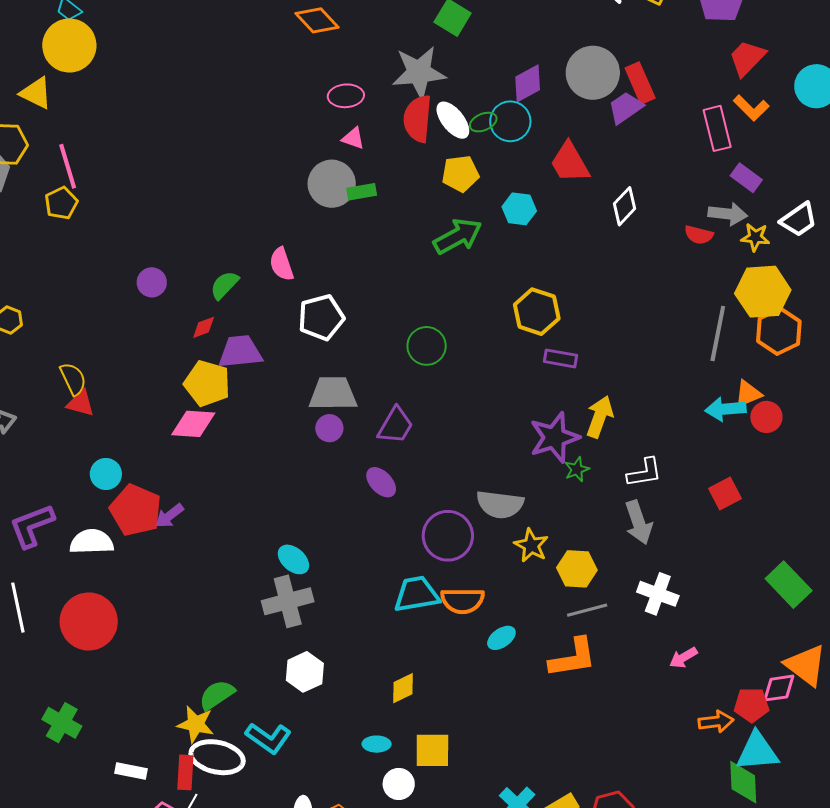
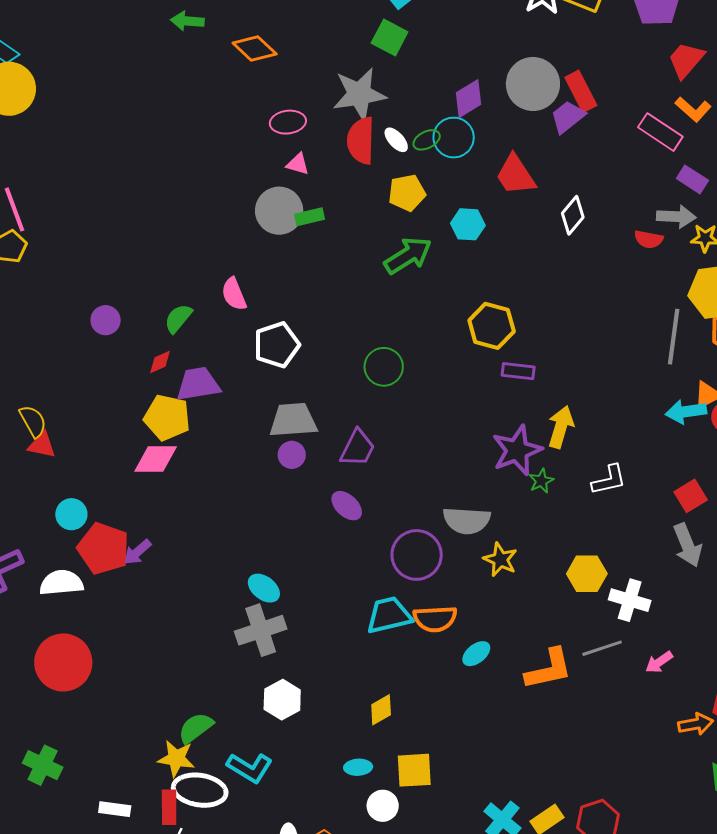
white ellipse: (453, 120) -> (396, 140), size x0.7
pink rectangle: (717, 128) -> (660, 132), turned -39
gray arrow: (638, 522) -> (688, 545), moved
yellow hexagon: (577, 569) -> (587, 574), moved
gray line: (587, 610) -> (602, 648), moved

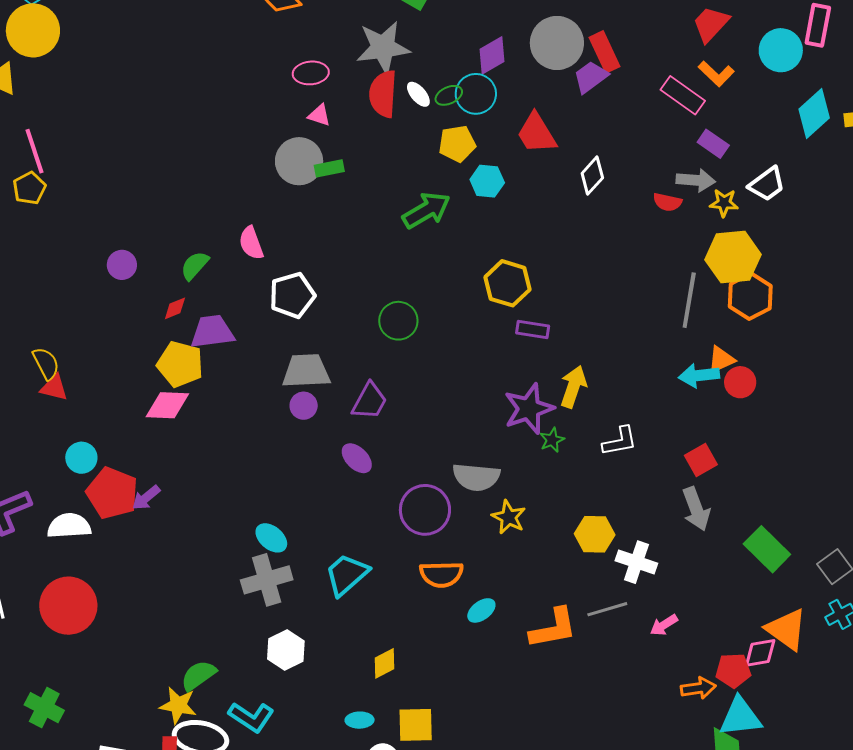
yellow pentagon: (407, 193) -> (457, 144), moved
cyan trapezoid: (389, 615) -> (347, 575), moved, turned -30

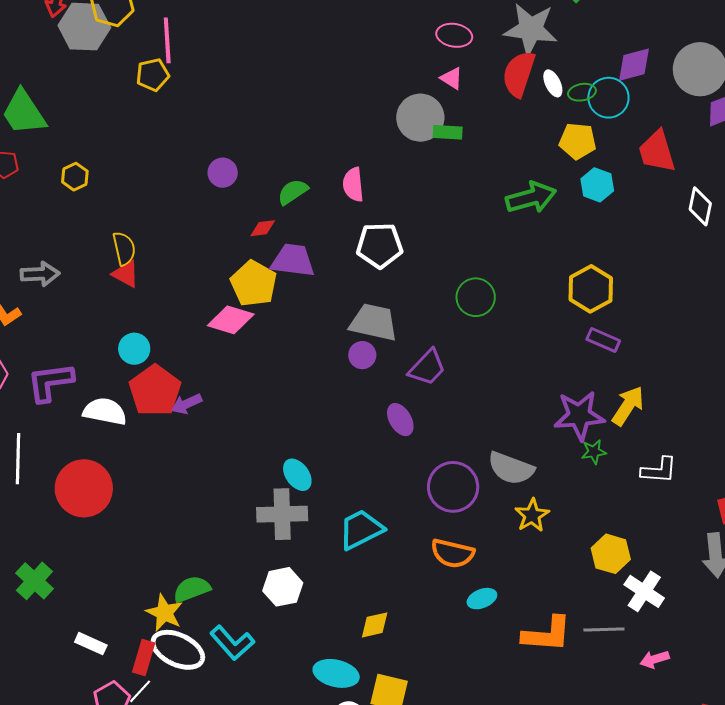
white diamond: (592, 176) -> (700, 206), turned -45
cyan ellipse: (360, 720) -> (336, 673), size x1.6

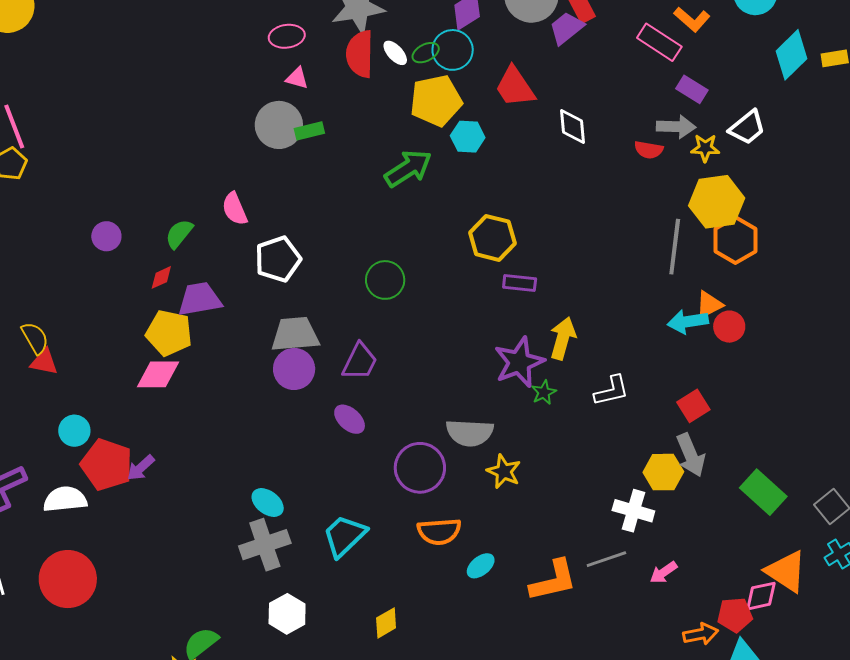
yellow pentagon: (578, 141) -> (436, 101), size x1.4
purple circle: (362, 355) -> (294, 369), size x1.5
yellow hexagon: (611, 554) -> (663, 472), moved

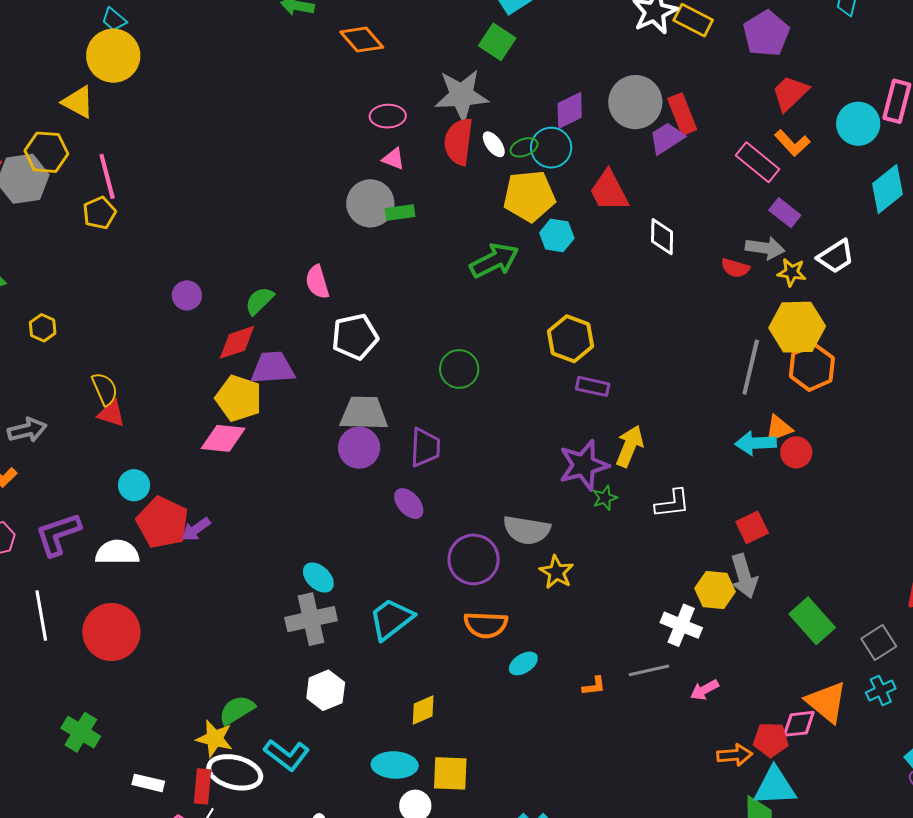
red diamond: (161, 277) -> (237, 342), size x1.6
purple trapezoid: (360, 362) -> (425, 447), turned -30
orange L-shape: (553, 581) -> (594, 686), size x0.5

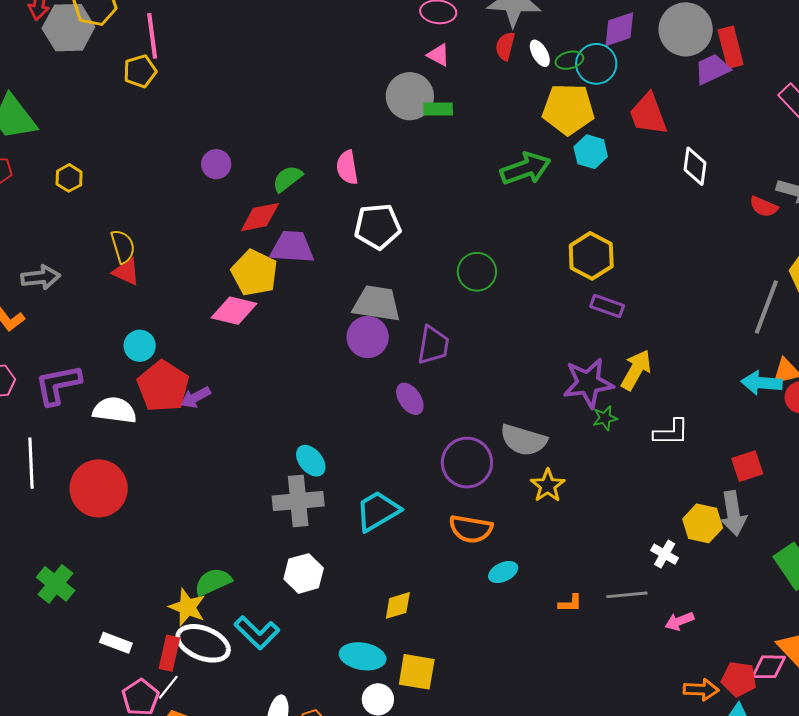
red semicircle: (459, 142) -> (505, 46), size x0.6
white cross: (681, 625) -> (665, 554), size x0.7

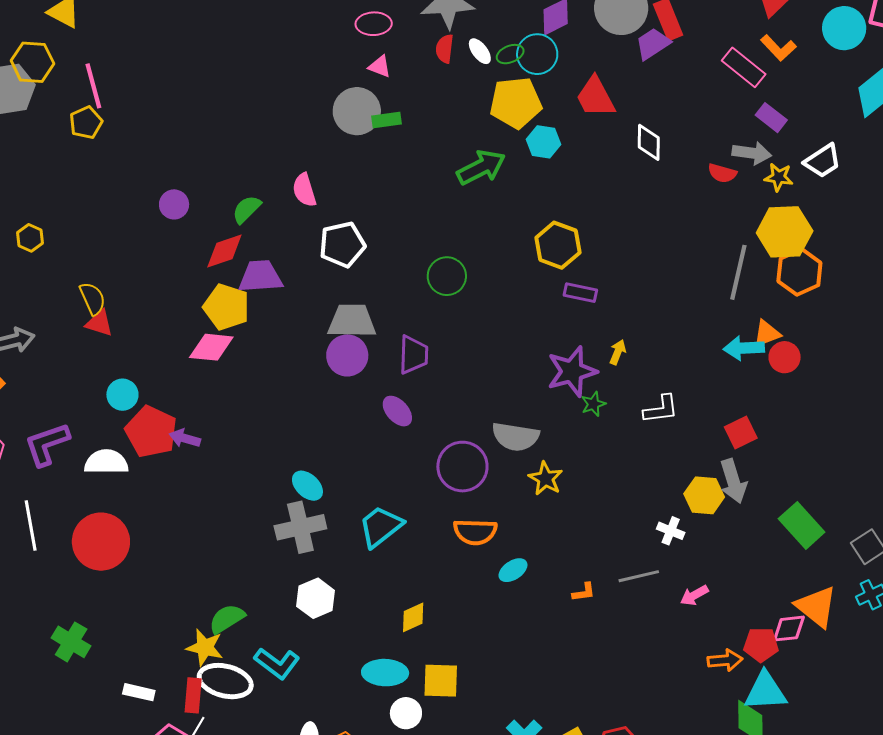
yellow arrow: (636, 370) -> (618, 352), size x0.6
purple arrow: (196, 397) -> (185, 438), turned 52

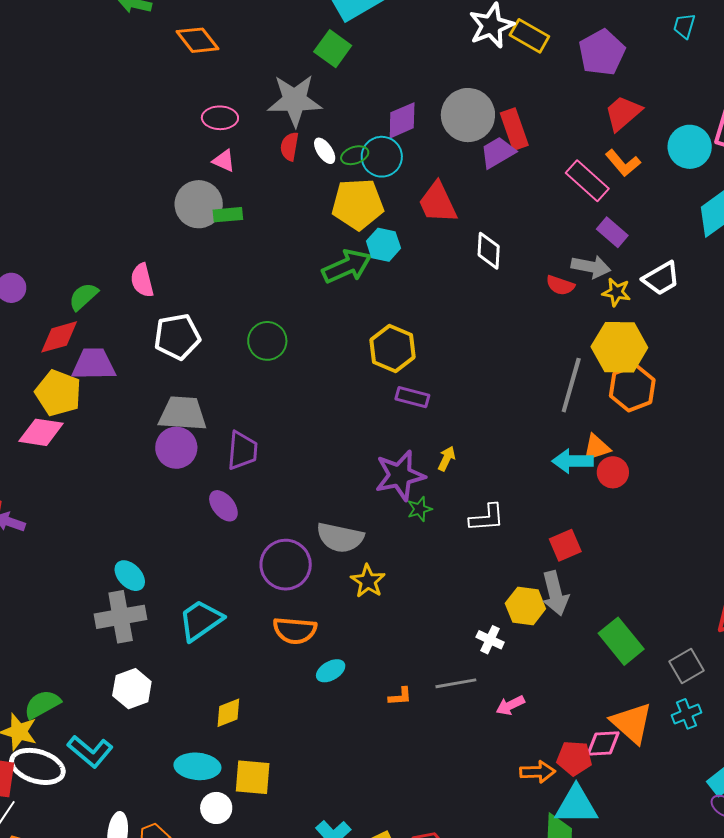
green arrow: (481, 167) -> (347, 266), moved
green circle: (447, 276) -> (267, 341), moved

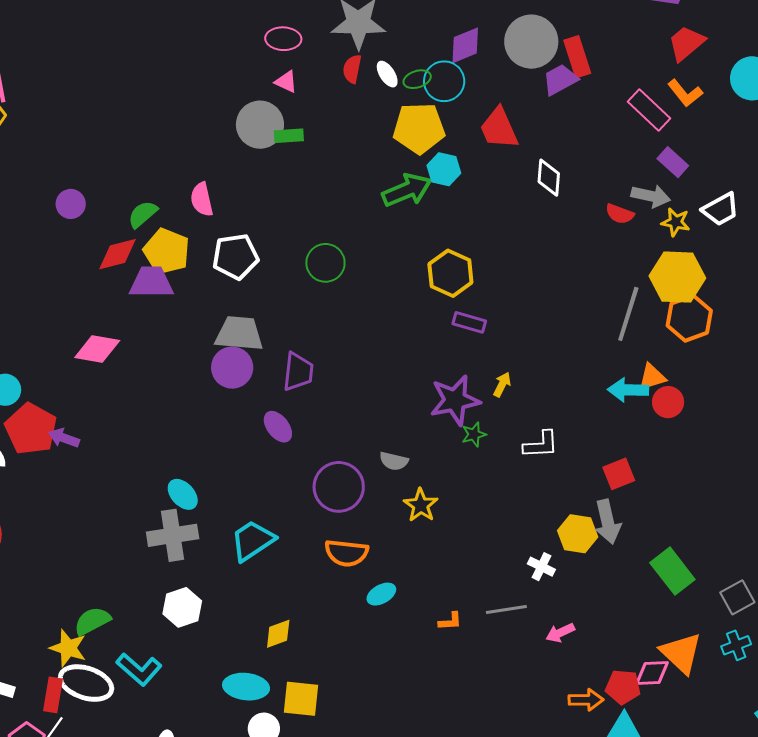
yellow pentagon: (58, 393) -> (167, 251), moved
gray semicircle: (340, 538) -> (394, 461), size x0.6

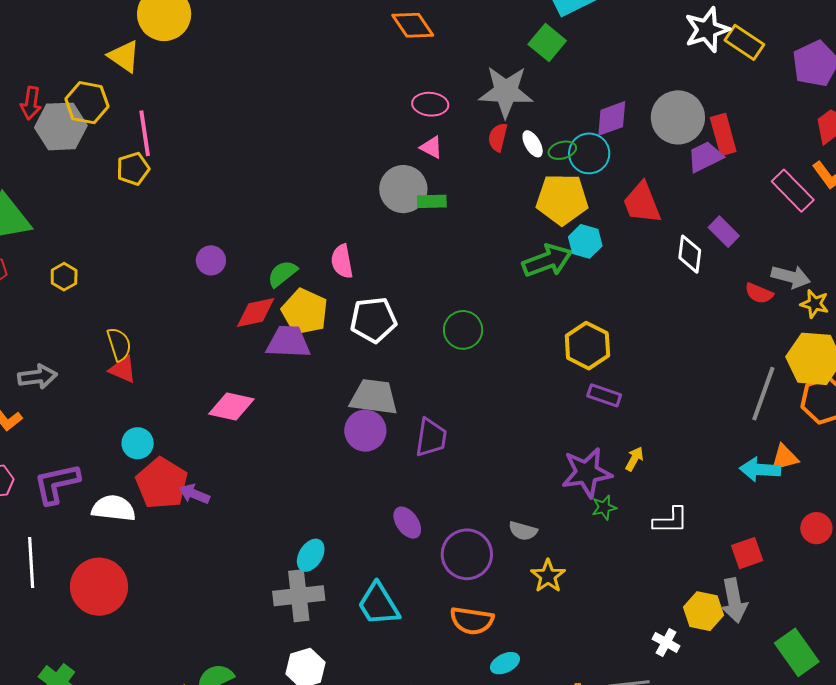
purple rectangle: (673, 162) -> (724, 232), moved
red circle: (668, 402) -> (816, 528), moved
purple ellipse: (278, 427) -> (407, 523), moved
cyan ellipse: (183, 494) -> (311, 555), turned 72
cyan trapezoid: (253, 541) -> (378, 604), turned -90

